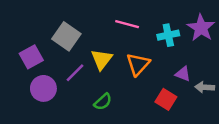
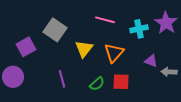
purple line: (75, 73) -> (62, 79), moved, turned -60
purple circle: (43, 88) -> (13, 77), moved
red square: (166, 99) -> (121, 82), moved, turned -30
green semicircle: (103, 102) -> (97, 84), moved

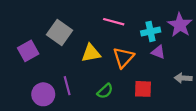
yellow triangle: (84, 49) -> (91, 53), turned 42
purple triangle: (151, 61) -> (158, 52), moved
purple circle: (13, 77) -> (43, 94), moved
red square: (121, 82) -> (143, 89), moved

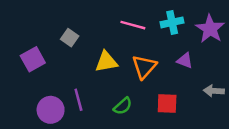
cyan cross: (151, 31) -> (172, 22), moved
gray square: (60, 33) -> (70, 38), size x0.6

